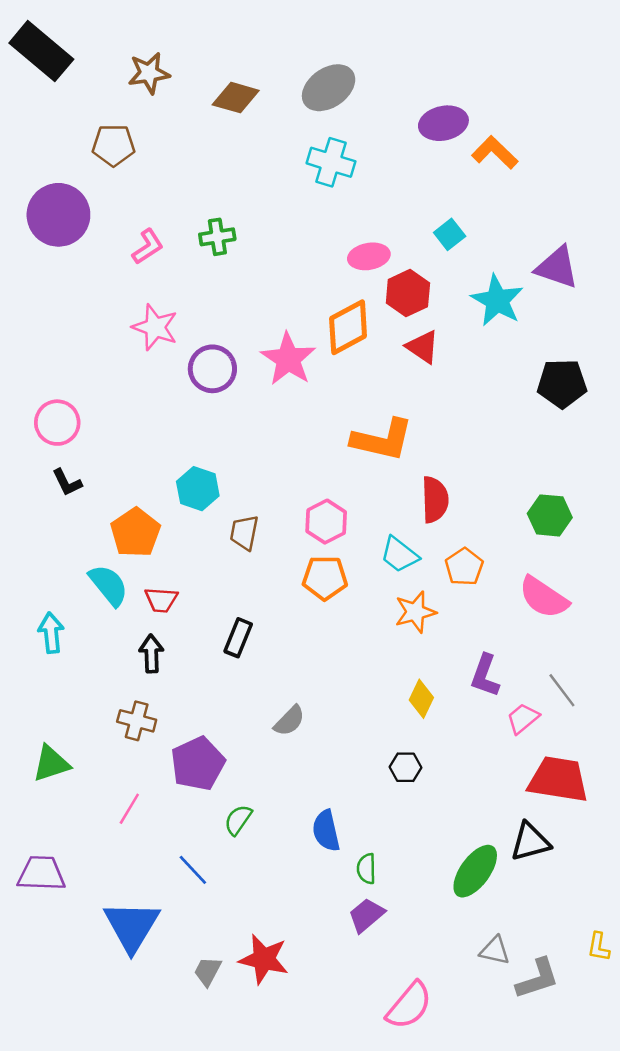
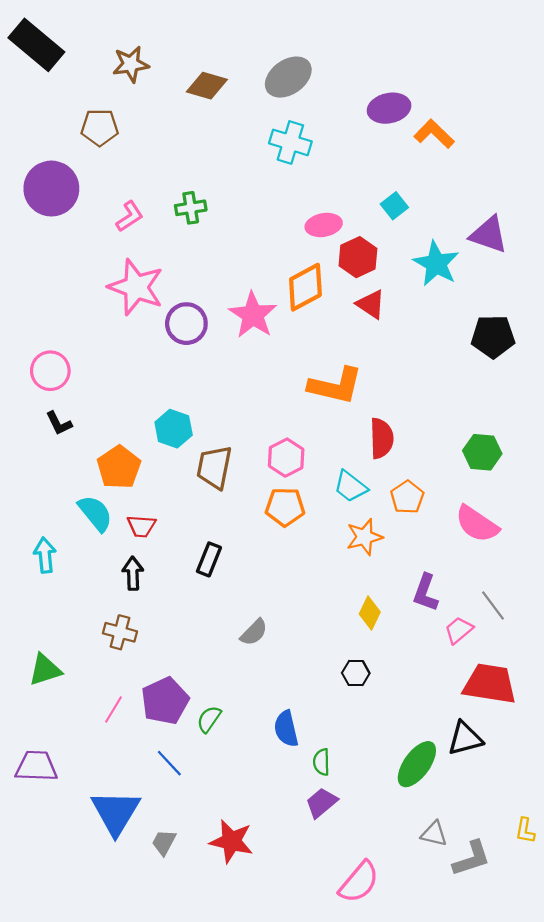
pink star: (155, 327) -> (136, 287), size x1.4
brown trapezoid: (244, 533) -> (214, 467), size x1.4
purple pentagon: (198, 764) -> (165, 701), moved
gray trapezoid: (208, 971) -> (164, 842), moved

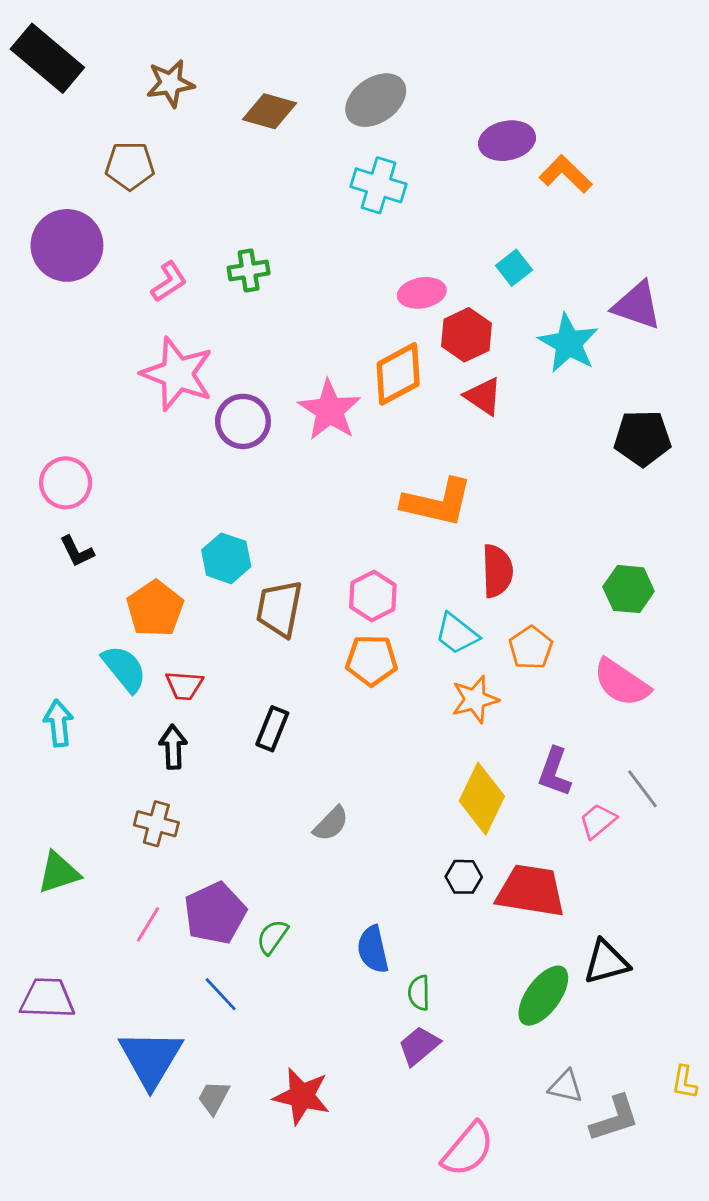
yellow diamond: (370, 613) -> (482, 799), size x1.6
red trapezoid: (490, 684) -> (531, 891), moved

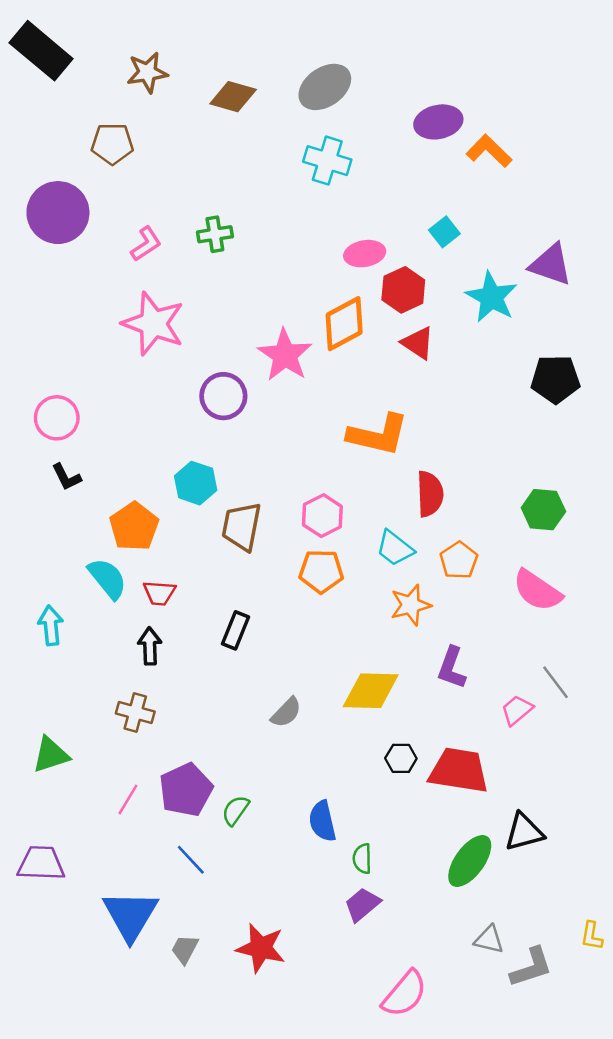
purple circle: (243, 421) -> (223, 396), moved
purple L-shape: (555, 772) -> (452, 668), moved
yellow diamond: (482, 799) -> (371, 691), moved, turned 66

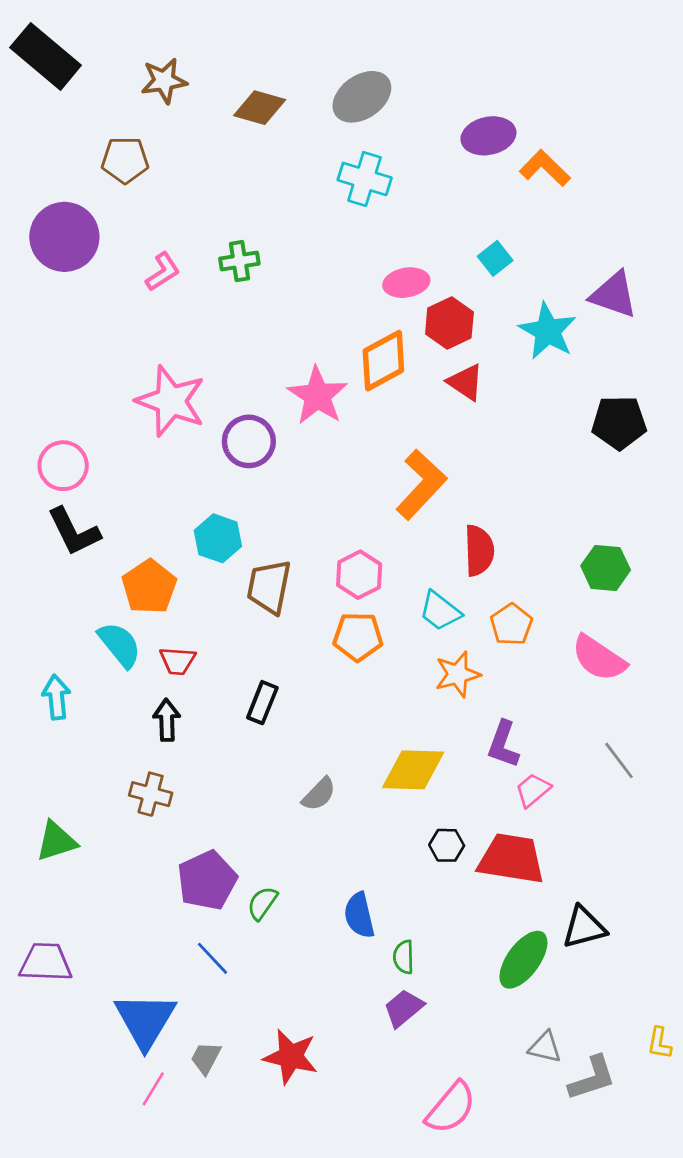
pink star: (153, 324) -> (171, 401), moved
orange L-shape: (378, 435) -> (421, 485), turned -60
black L-shape: (66, 477) -> (74, 532), size x1.6
pink trapezoid: (517, 710) -> (533, 790), moved
pink line: (128, 799) -> (153, 1089), moved

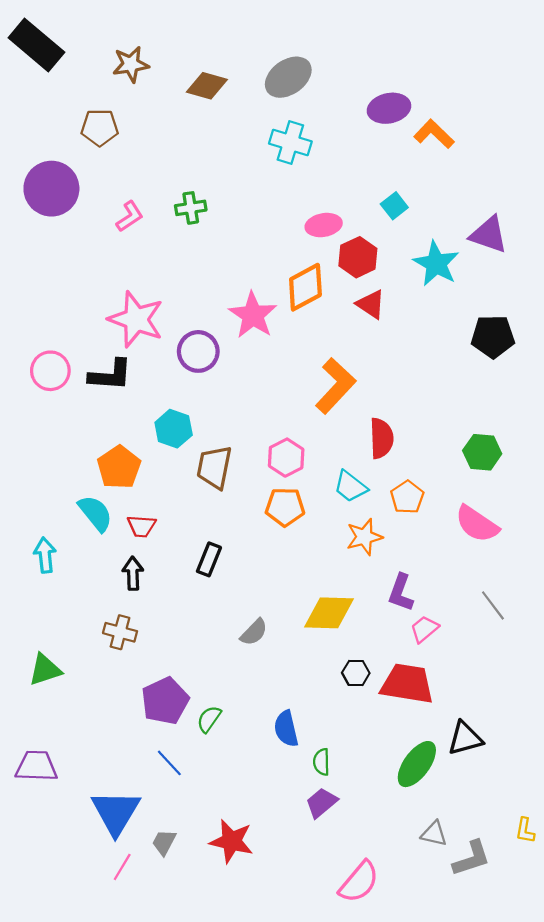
black L-shape: (74, 532) -> (110, 375), moved, turned -60

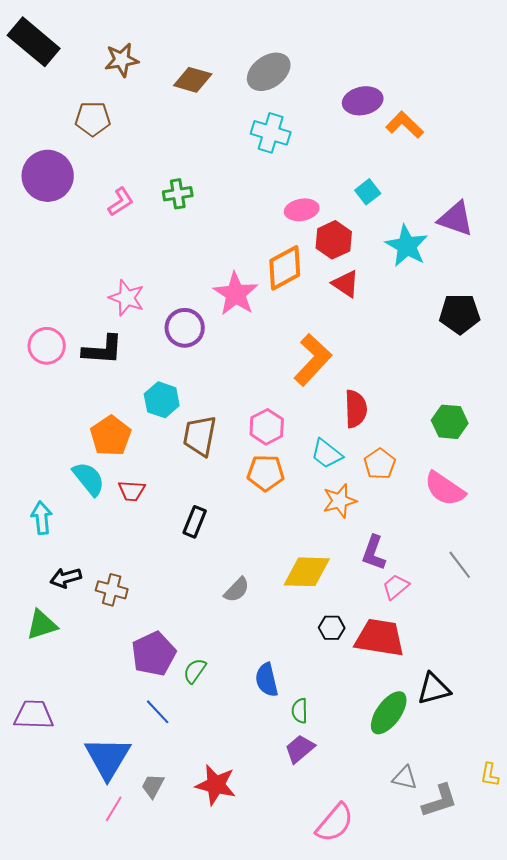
pink star: (136, 319) -> (127, 298), size x0.7
black arrow: (133, 573) -> (66, 578), moved, turned -104

